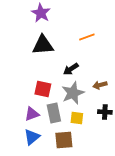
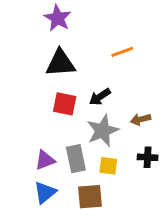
red square: (43, 89) -> (65, 104), moved

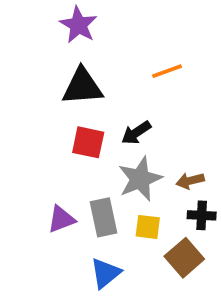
brown arrow: (141, 119) -> (190, 181), moved
blue triangle: (45, 192) -> (105, 273), moved
brown square: (90, 197) -> (184, 258), moved, turned -36

